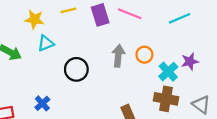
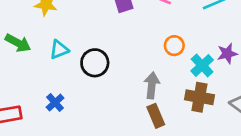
cyan triangle: (46, 43) -> (59, 50), moved
gray arrow: (118, 56) -> (152, 85), moved

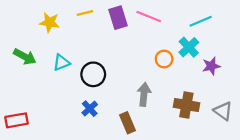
cyan cross: (202, 65) -> (189, 47), moved
blue cross: (55, 103) -> (90, 109), moved
brown rectangle: (156, 116) -> (127, 123), moved

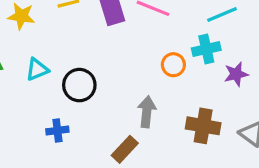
cyan cross: (189, 47) -> (206, 49), turned 30
blue cross: (90, 109) -> (57, 131), moved, turned 35
brown rectangle: (127, 123) -> (125, 149), turned 66

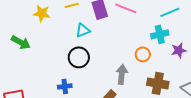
orange circle: (173, 65) -> (143, 54), moved
cyan triangle: (37, 69) -> (83, 30), moved

